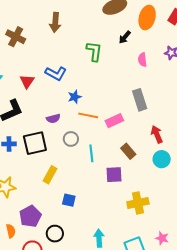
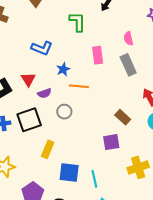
pink semicircle: (142, 60) -> (128, 39), moved
red triangle: (27, 81) -> (28, 79), moved
pink rectangle: (114, 121) -> (98, 55), moved, turned -66
cyan line: (91, 153) -> (94, 179), moved
blue square: (69, 200) -> (69, 173), size x1.5

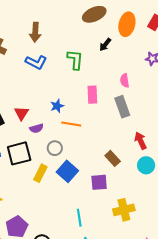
blue L-shape: (42, 48) -> (36, 62), moved
yellow rectangle: (48, 149) -> (40, 173), moved
blue square: (69, 173) -> (67, 171), moved, turned 30

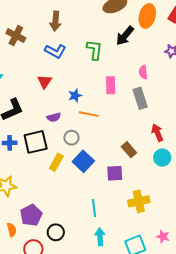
black arrow: (105, 45) -> (125, 36), size x1.5
red triangle: (21, 113) -> (44, 82), moved

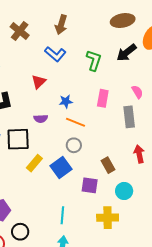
pink semicircle: (143, 72) -> (137, 92), turned 144
gray circle: (71, 138) -> (74, 145), moved
cyan circle: (162, 158) -> (124, 191), moved

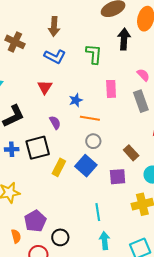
black arrow: (126, 53) -> (124, 39), turned 145
purple semicircle: (41, 119) -> (55, 123), turned -104

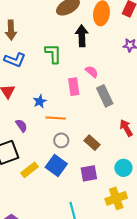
pink semicircle: (143, 75) -> (92, 72), moved
brown rectangle: (131, 153) -> (92, 143), moved
yellow rectangle: (59, 167) -> (30, 170), turned 30

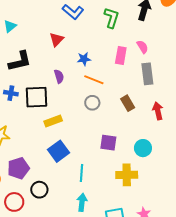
brown rectangle: (92, 143) -> (128, 103), moved
blue square: (56, 166) -> (59, 151), moved

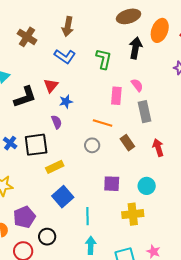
blue star: (84, 59) -> (66, 102), moved
black L-shape: (20, 61) -> (25, 97), moved
orange line: (94, 80) -> (103, 123), moved
blue cross: (11, 93) -> (10, 143), turned 32

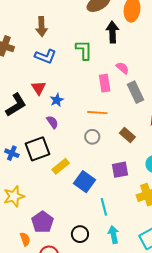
brown rectangle: (127, 143) -> (127, 135), moved
blue square: (63, 197) -> (84, 182), moved
black circle: (47, 237) -> (80, 234), moved

